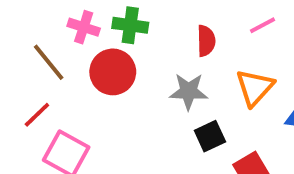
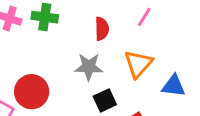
pink line: (262, 25) -> (144, 17), turned -30
red circle: (113, 72) -> (32, 92), moved

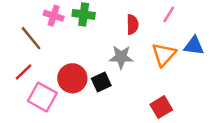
blue triangle: (174, 86) -> (194, 46), moved
black square: (105, 100) -> (101, 82), moved

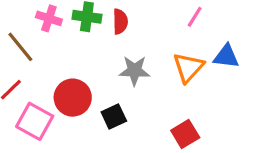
red semicircle: (132, 24) -> (120, 22), moved
black square: (101, 82) -> (114, 117), moved

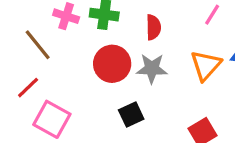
red semicircle: (120, 22) -> (153, 27), moved
red circle: (73, 98) -> (112, 64), moved

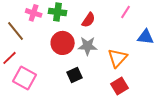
red semicircle: (153, 27) -> (89, 20), turned 35
orange triangle: (206, 65) -> (118, 58), moved

